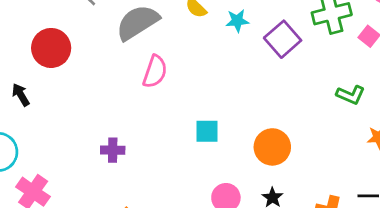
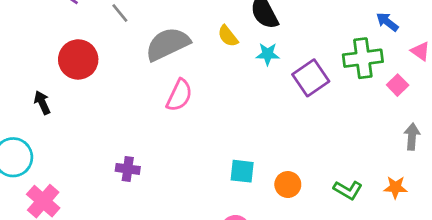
green L-shape: (351, 95) -> (348, 190), moved
cyan square: (207, 131) -> (242, 171), moved
orange circle: (272, 147) -> (288, 185), size x0.7

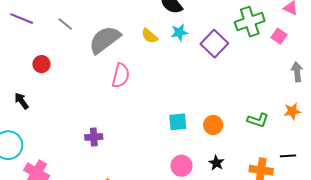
yellow semicircle: (228, 36) -> (150, 36), moved
red circle: (78, 59) -> (41, 64), size x0.6

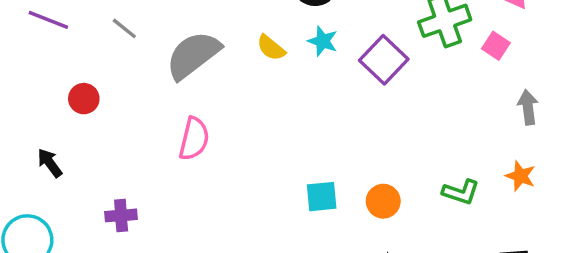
cyan star: (179, 32) -> (323, 41), turned 30
pink semicircle: (121, 76) -> (194, 139), moved
orange star: (292, 111) -> (520, 176), turned 30
purple cross: (94, 137) -> (121, 215), moved

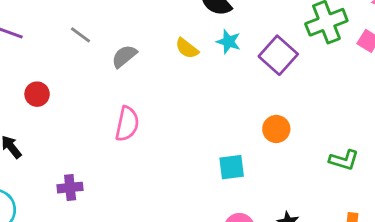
gray line: (124, 28) -> (80, 35), moved
gray semicircle: (193, 55) -> (124, 56), size x0.6
orange circle: (383, 201) -> (276, 129), moved

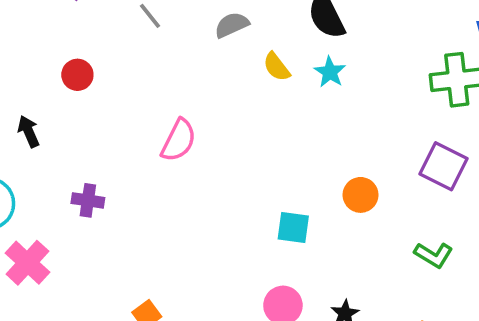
purple square: (278, 55) -> (444, 166), moved, turned -30
gray semicircle: (124, 56) -> (232, 25), moved

